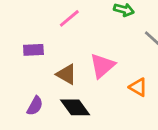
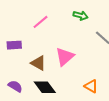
orange triangle: (138, 87) -> (91, 86), moved
purple semicircle: (35, 106) -> (15, 86), turned -88

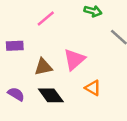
brown triangle: (38, 63) -> (43, 67), turned -42
orange triangle: (91, 86) -> (93, 88), moved

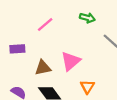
orange triangle: (93, 88) -> (87, 87), turned 32

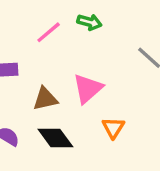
green arrow: (87, 18) -> (89, 22), moved

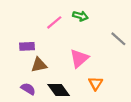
brown triangle: (45, 99) -> (39, 65), moved

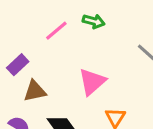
purple rectangle: (27, 46) -> (18, 65), turned -40

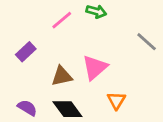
brown triangle: (35, 91) -> (62, 76), moved

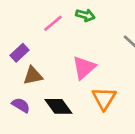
brown triangle: (62, 76) -> (33, 76), moved
orange triangle: (116, 101) -> (104, 98), size x1.4

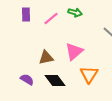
purple rectangle: (19, 53) -> (26, 14), moved, turned -48
brown triangle: (33, 76) -> (46, 57), moved

